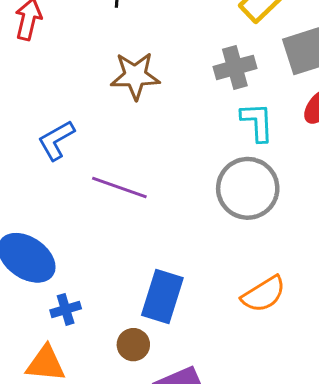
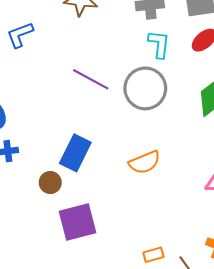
purple line: (119, 187) -> (91, 79), moved

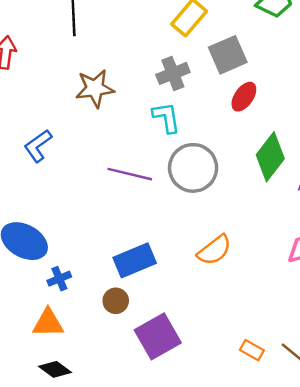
cyan L-shape: (159, 44) -> (166, 117), moved
blue rectangle: (75, 153) -> (135, 260), turned 56
orange rectangle: (153, 255) -> (252, 350), turned 60

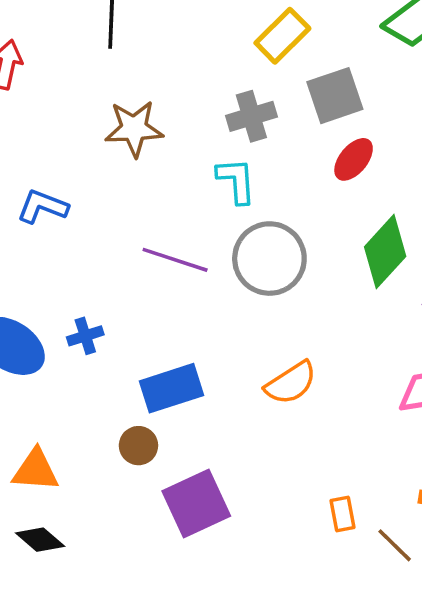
blue L-shape: (38, 146) -> (43, 206), turned 52
blue cross: (59, 279) -> (85, 336), moved
orange rectangle: (252, 350) -> (342, 514), moved, turned 45

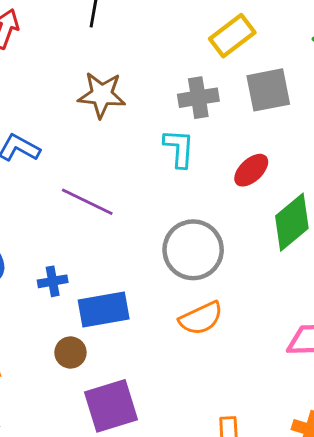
red ellipse: (354, 159) -> (251, 170), moved
gray circle: (269, 259) -> (193, 250), moved
purple line: (175, 260) -> (87, 202), moved
blue cross: (85, 336) -> (53, 281), moved

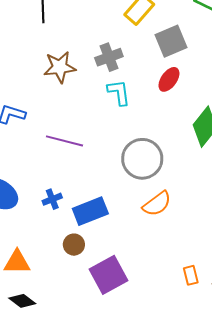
gray cross: (198, 98) -> (109, 57), moved
red ellipse: (251, 170) -> (169, 79), moved

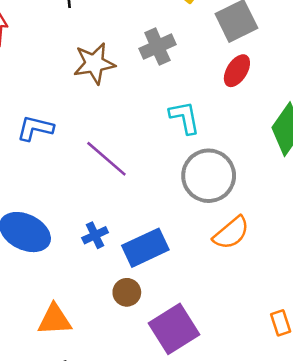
cyan L-shape: (119, 92) -> (185, 117), moved
purple line: (65, 141) -> (106, 159), turned 30

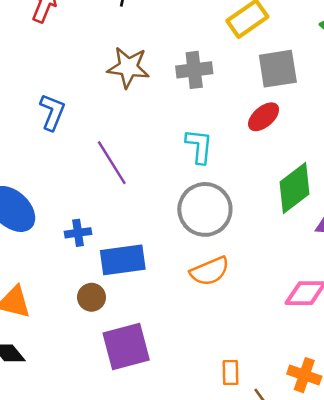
blue L-shape: (35, 128) -> (52, 112), turned 81

